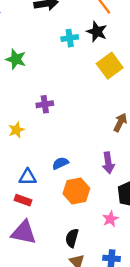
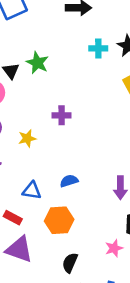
orange hexagon: (76, 191) -> (59, 220), moved
red rectangle: (23, 200) -> (13, 218), moved

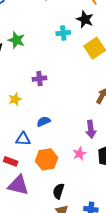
cyan cross: (98, 48) -> (63, 33), moved
blue semicircle: (69, 181) -> (44, 121), moved
pink star: (114, 248) -> (79, 154), moved

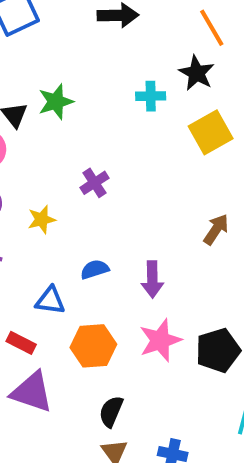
green star: (16, 40) -> (56, 102), turned 30
purple cross: (39, 79) -> (94, 183), turned -32
purple arrow: (91, 129) -> (152, 279), moved
pink star: (79, 154) -> (160, 340), size x1.5

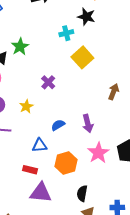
yellow square: (211, 132) -> (82, 57), moved

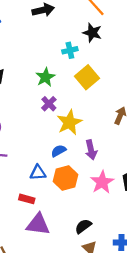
green star: (20, 47) -> (45, 77), moved
yellow star: (26, 106) -> (69, 122), moved, size x1.6
orange hexagon: (66, 163) -> (66, 178), moved
black semicircle: (82, 193) -> (83, 226), turned 42

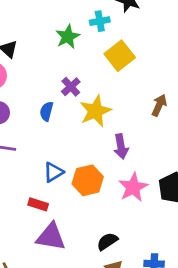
green star: (45, 77) -> (68, 37), moved
blue semicircle: (59, 151) -> (46, 111), moved, turned -48
blue triangle: (38, 173) -> (53, 172), turned -30

